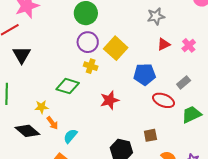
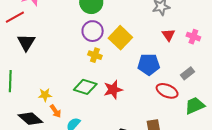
red triangle: (164, 44) -> (168, 35), turned -40
pink cross: (189, 45) -> (193, 37), turned -32
green diamond: (68, 86) -> (85, 87), moved

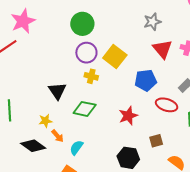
red triangle: (168, 35) -> (162, 49), size x1.5
black triangle: (26, 42) -> (57, 91), moved
red star: (113, 90) -> (128, 116), moved

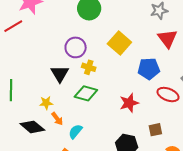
purple circle: (86, 53) -> (76, 47), moved
yellow cross: (91, 76) -> (89, 67), moved

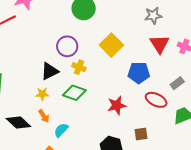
black triangle: (60, 74) -> (50, 71), turned 30
yellow star: (46, 103) -> (42, 94), moved

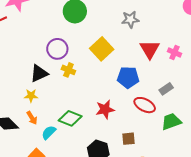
gray star: (153, 16) -> (130, 19), moved
green diamond: (74, 93) -> (70, 118), moved

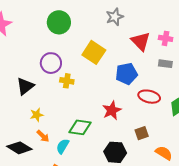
black triangle: (39, 73) -> (25, 86), moved
gray rectangle: (166, 89) -> (165, 64), moved, turned 56

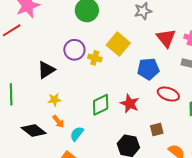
yellow cross: (67, 81) -> (95, 58), moved
red star: (112, 110) -> (130, 104), turned -30
green diamond: (80, 127) -> (101, 105), moved, turned -40

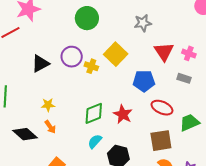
black triangle: (46, 70) -> (40, 64), moved
brown square: (157, 130) -> (161, 141), moved, size x1.6
cyan semicircle: (77, 134) -> (95, 141), moved

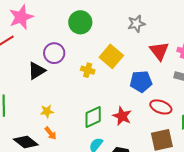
purple circle: (72, 57) -> (54, 53), moved

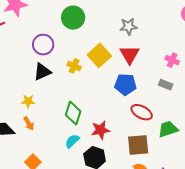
red triangle: (159, 51) -> (130, 55), moved
black triangle: (37, 71) -> (42, 72), moved
red star: (122, 116) -> (101, 130), moved, turned 30
green diamond: (93, 117) -> (73, 113), turned -55

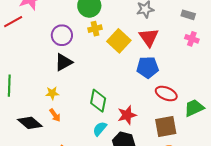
yellow cross: (74, 66) -> (95, 29), moved, turned -32
gray rectangle: (166, 85) -> (188, 15), moved

